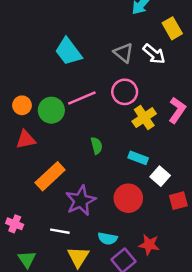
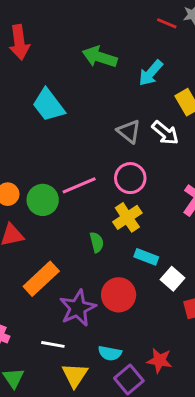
cyan trapezoid: (68, 52) -> (49, 105), moved
yellow cross: (144, 118) -> (127, 217), moved
red circle: (128, 198) -> (119, 295), moved

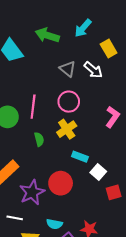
green arrow: (100, 57) -> (47, 35), moved
pink line: (79, 185) -> (33, 107), turned -60
green semicircle: (97, 242) -> (39, 139), moved

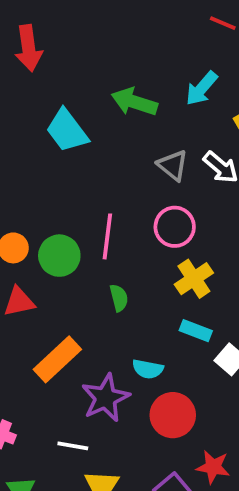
yellow cross: (67, 129) -> (194, 279), moved
red circle: (61, 183) -> (173, 415), moved
cyan semicircle: (54, 224) -> (148, 369), moved

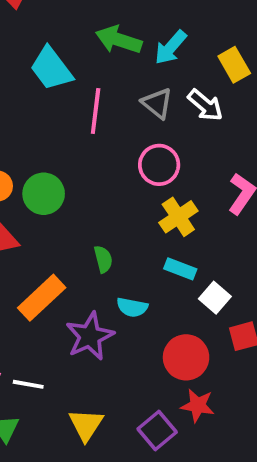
cyan arrow: (202, 88) -> (171, 47), moved
pink line: (107, 236) -> (96, 111), moved
green semicircle: (119, 298) -> (103, 259), moved
red circle: (173, 415) -> (186, 357), moved
white line: (73, 446) -> (28, 384), moved

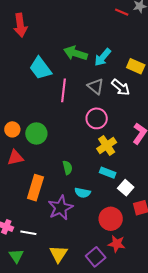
yellow rectangle: (234, 65) -> (136, 66), turned -36
orange rectangle: (42, 298) -> (35, 188), turned -30

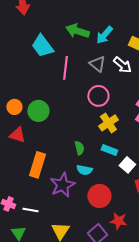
red triangle: (15, 158) -> (17, 135), turned 30
green semicircle: (67, 168) -> (79, 148), moved
red circle: (111, 219) -> (99, 196), moved

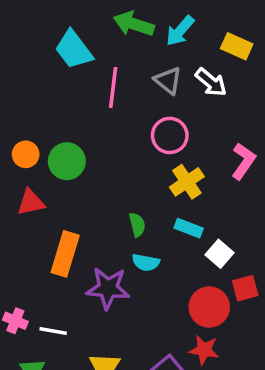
red triangle: (17, 135) -> (31, 202), turned -30
purple star: (62, 185) -> (108, 288), turned 30
red circle: (99, 196) -> (209, 307), moved

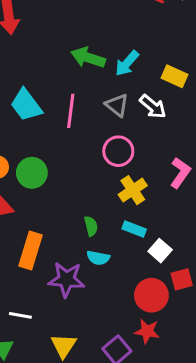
cyan trapezoid: (74, 50) -> (26, 105), moved

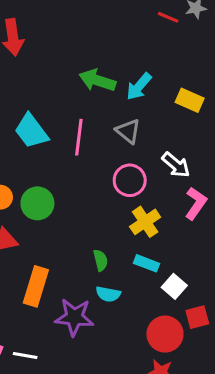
white arrow: (153, 107) -> (176, 165), moved

